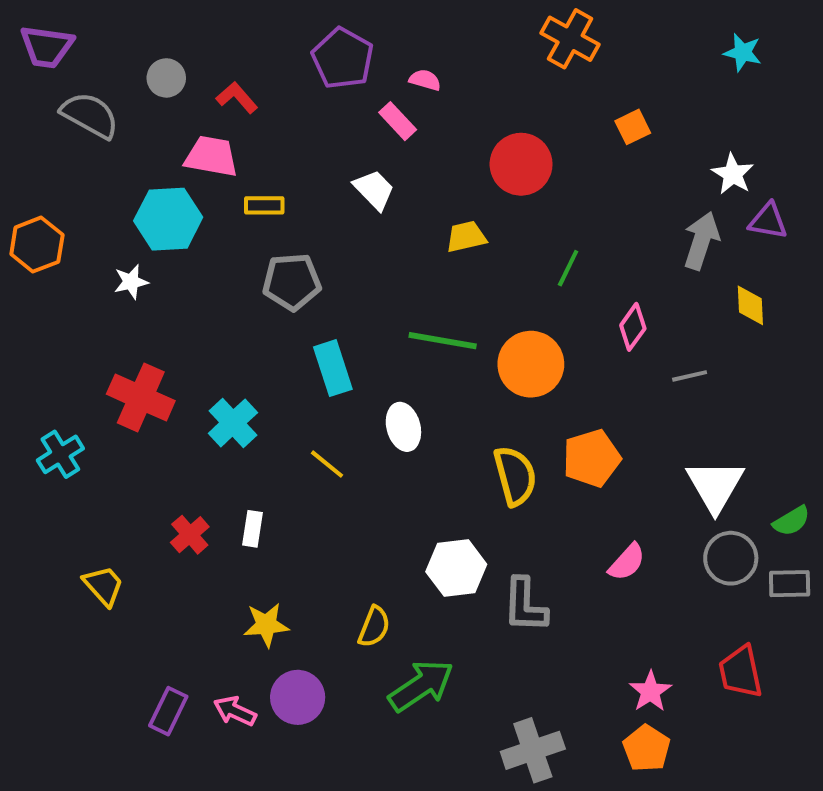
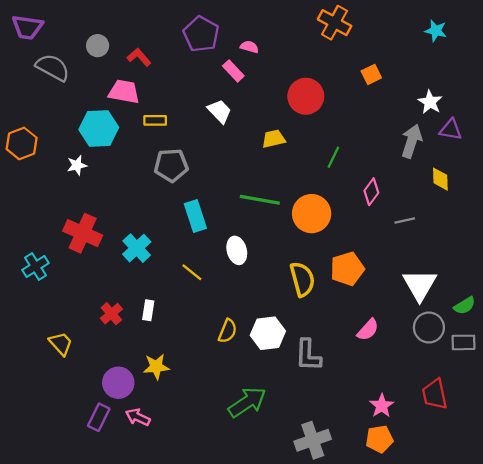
yellow semicircle: (374, 627) -> (228, 331), moved
purple circle: (298, 697) -> (118, 383), moved
orange pentagon: (646, 748) -> (379, 439), turned 30

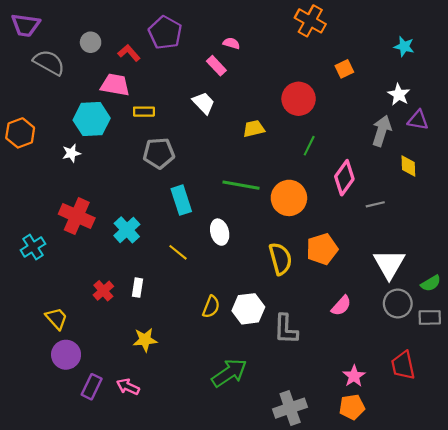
cyan star: (436, 31) -> (404, 46), moved
purple pentagon: (201, 34) -> (165, 33), moved
red circle: (306, 96) -> (299, 99), moved
pink diamond: (371, 192) -> (344, 178), size x1.4
purple circle: (118, 383) -> (66, 355), moved

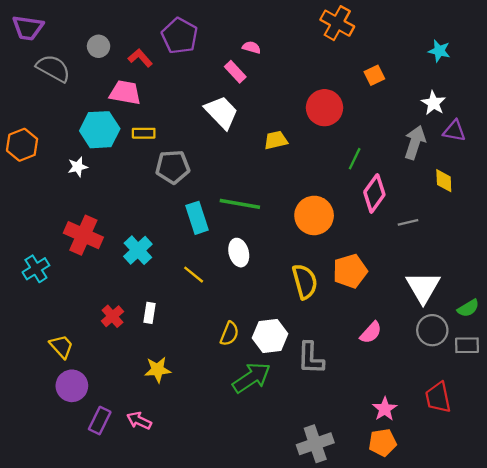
white trapezoid: (204, 103) -> (221, 112), size x1.4
yellow rectangle: (144, 112) -> (144, 133), moved
green line: (309, 146) -> (355, 159), moved
green line: (241, 185) -> (240, 204), moved
green arrow: (229, 373) -> (251, 378), moved

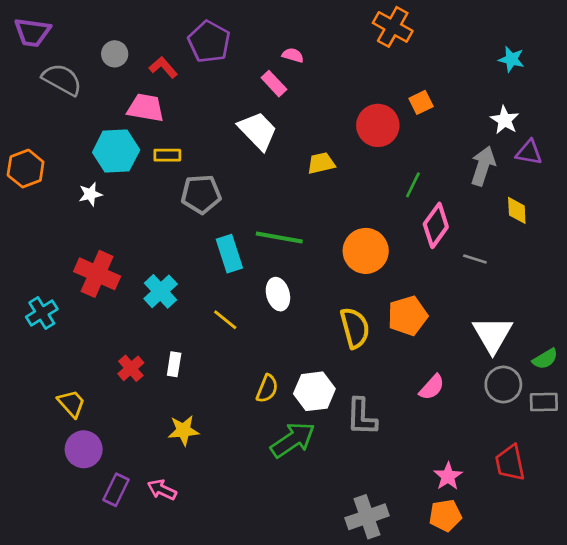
orange square: (374, 75) -> (421, 102), moved
gray line: (408, 222) -> (475, 259), turned 30

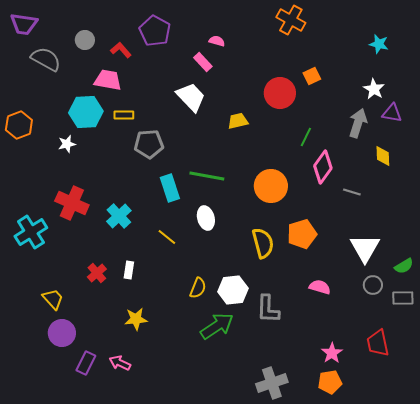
cyan cross: (42, 313) -> (31, 232), size x1.4
gray circle: (503, 385) -> (373, 285), size x0.7
pink semicircle: (432, 387) -> (320, 287), turned -115

